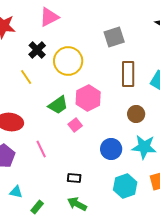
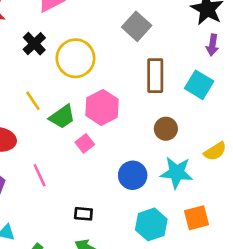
gray square: (114, 37) -> (137, 26), turned -30
yellow line: (26, 77) -> (33, 101), moved

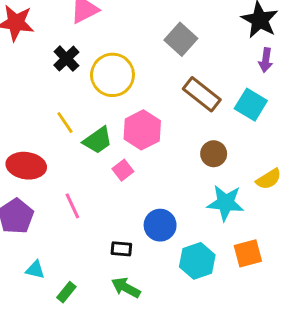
brown rectangle: (155, 76) -> (202, 94), turned -52
blue circle: (133, 175) -> (160, 225), moved

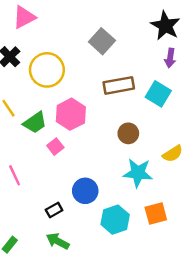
brown rectangle: (202, 94) -> (119, 85), turned -48
black rectangle: (121, 249) -> (54, 210), turned -35

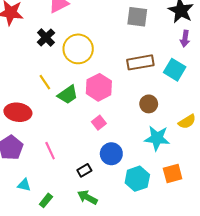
gray square: (102, 41) -> (137, 17), moved, turned -35
pink square: (55, 147) -> (99, 123), moved
pink line: (15, 175) -> (50, 151), moved

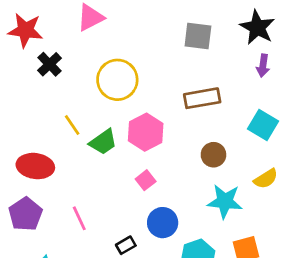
black cross: (46, 38) -> (49, 64), moved
cyan square: (175, 70) -> (263, 125), moved

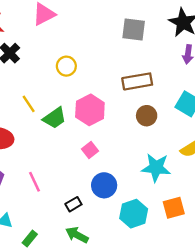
yellow circle: (117, 80) -> (66, 66), size x0.6
brown circle: (213, 155) -> (147, 116), moved

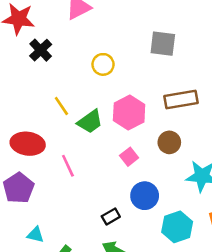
gray square: (134, 30) -> (163, 44), moved
brown rectangle: (137, 81) -> (181, 99), moved
brown circle: (147, 116) -> (169, 142), moved
pink line: (34, 182) -> (68, 166), moved

